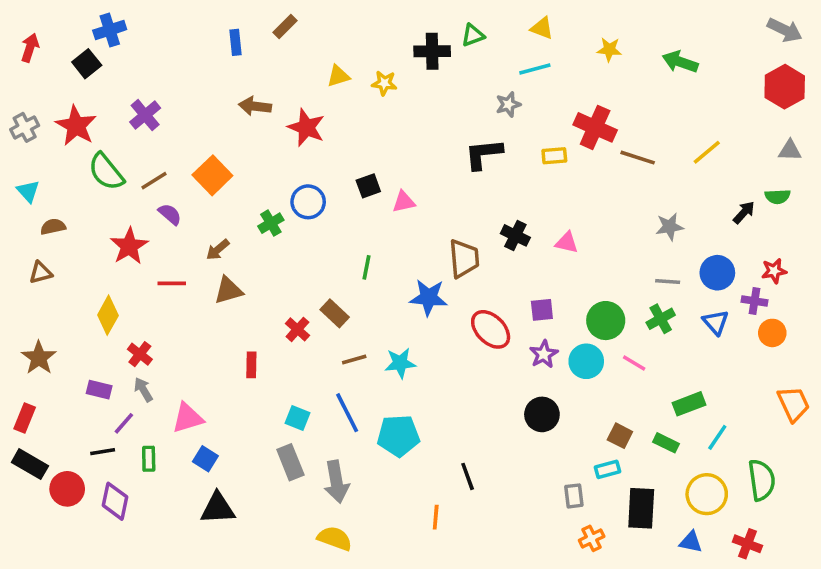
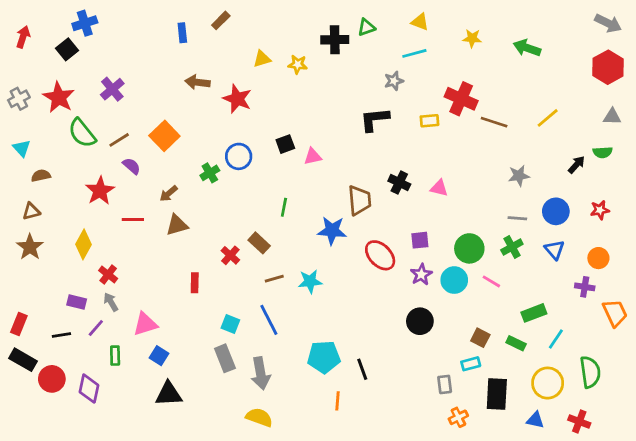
purple cross: (755, 301) -> (585, 287), moved
brown star: (39, 358) -> (30, 247), moved
cyan pentagon: (398, 436) -> (324, 357), moved
black line: (103, 452) -> (61, 335), moved

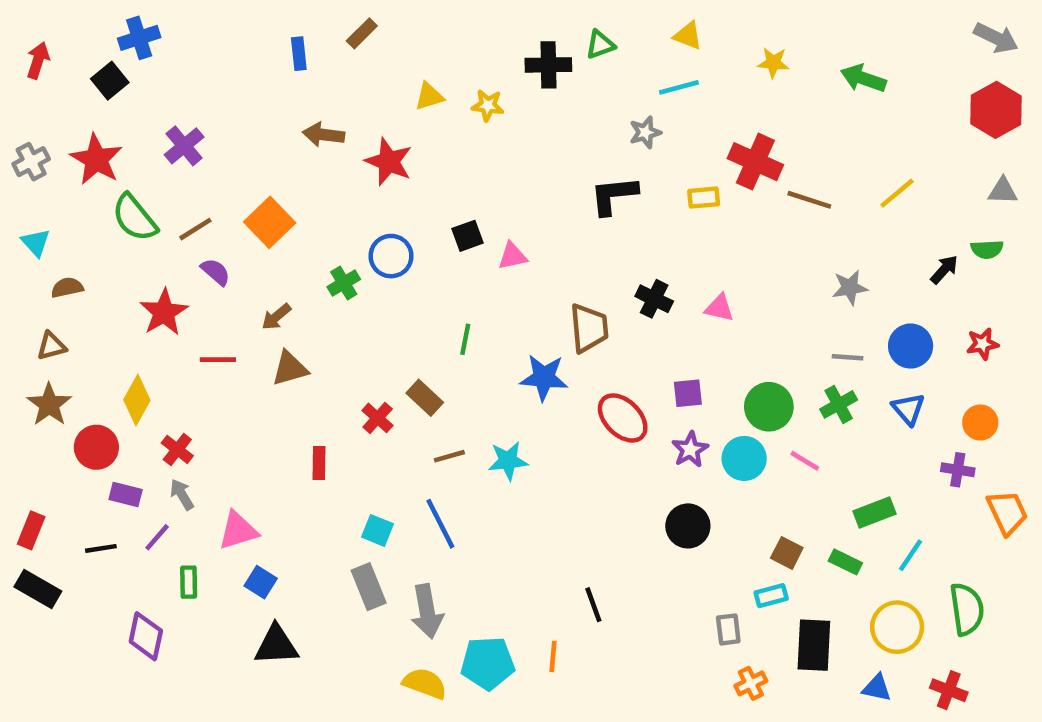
cyan pentagon: (324, 357) -> (488, 663), moved
red circle: (52, 379) -> (96, 447), moved

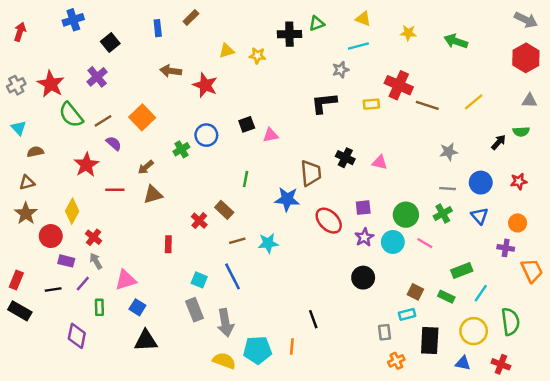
black square: (110, 81) -> (110, 42), moved

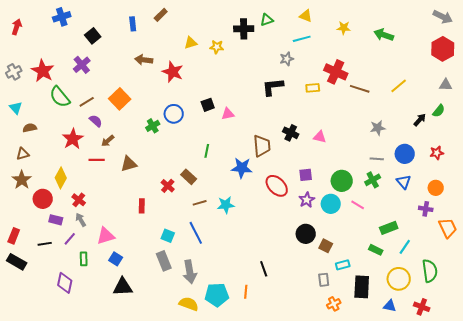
green semicircle: (521, 132) -> (439, 111), turned -48
brown arrow: (146, 167) -> (108, 141), moved
brown square: (415, 292) -> (326, 246), moved

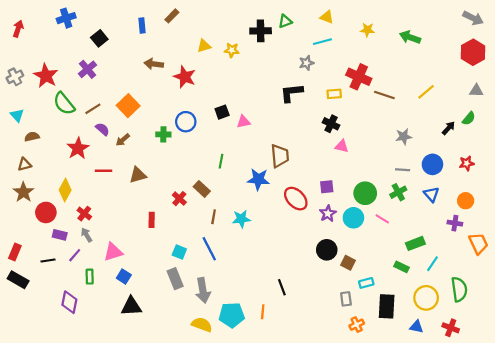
green cross: (153, 126) -> (163, 134), turned 32
black cross: (291, 133) -> (331, 124), moved
brown arrow: (108, 141) -> (123, 140), moved
brown line: (200, 203) -> (214, 217), turned -64

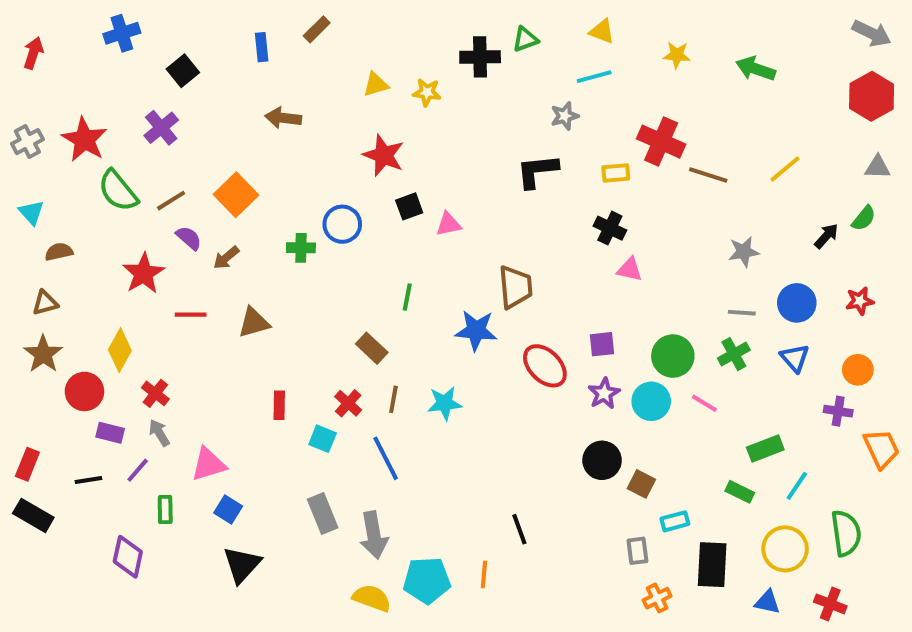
red star: (185, 77) -> (384, 155), moved
red cross: (179, 199) -> (348, 403), moved
cyan square: (179, 252) -> (323, 439), moved
black triangle: (131, 306) -> (242, 565), turned -45

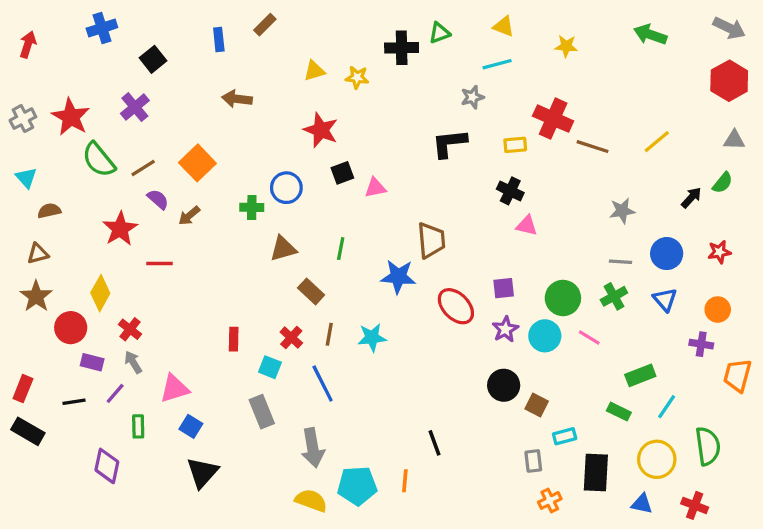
green arrow: (755, 69) -> (650, 35), moved
brown triangle: (254, 323) -> (283, 249), moved
orange trapezoid: (881, 449) -> (737, 375), turned -140
gray rectangle: (323, 513) -> (262, 412), moved

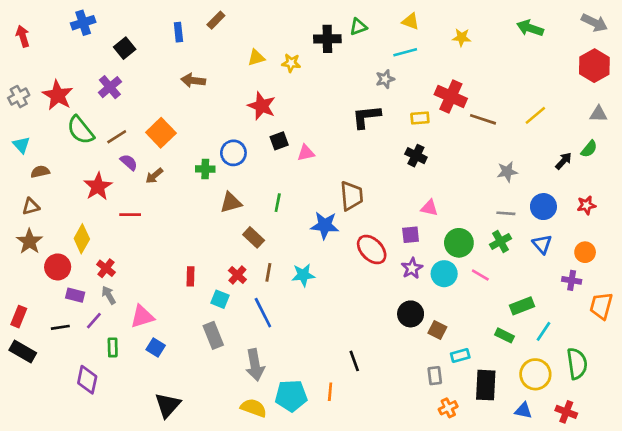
red arrow: (28, 44) -> (23, 36), turned -35
pink triangle: (527, 226) -> (429, 208), moved
black triangle: (202, 472) -> (168, 405), moved

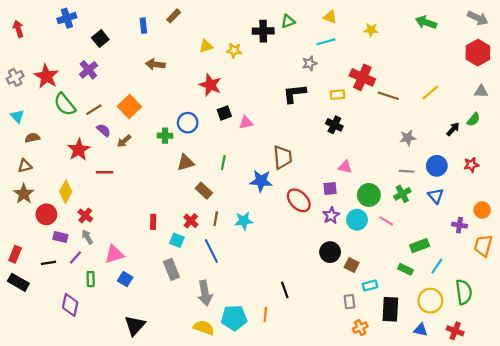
orange circle: (585, 252) -> (482, 210), moved

